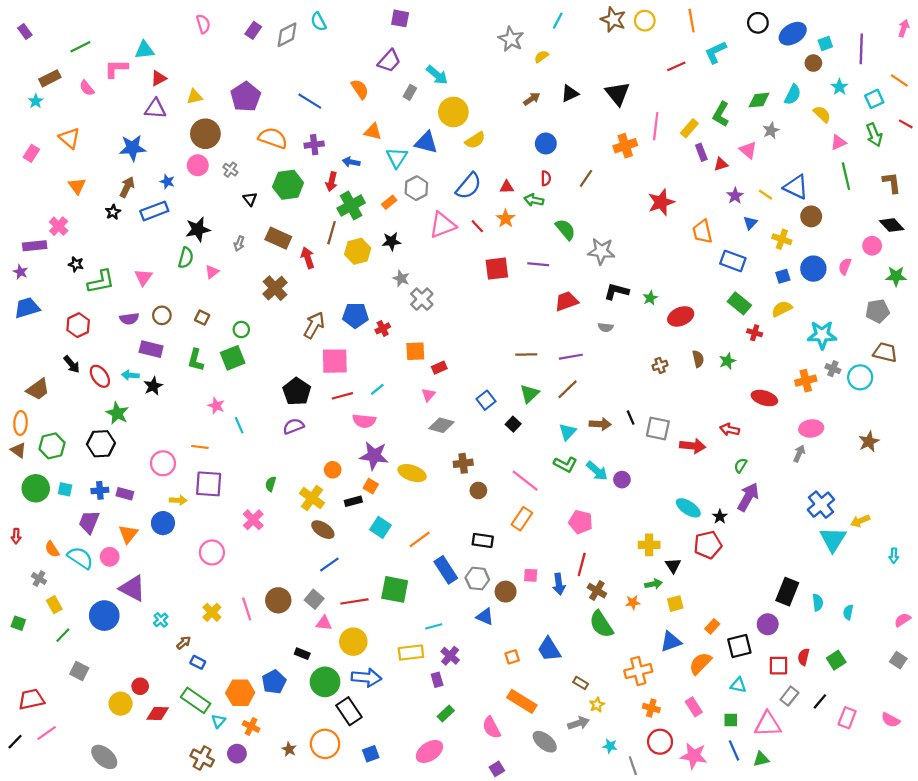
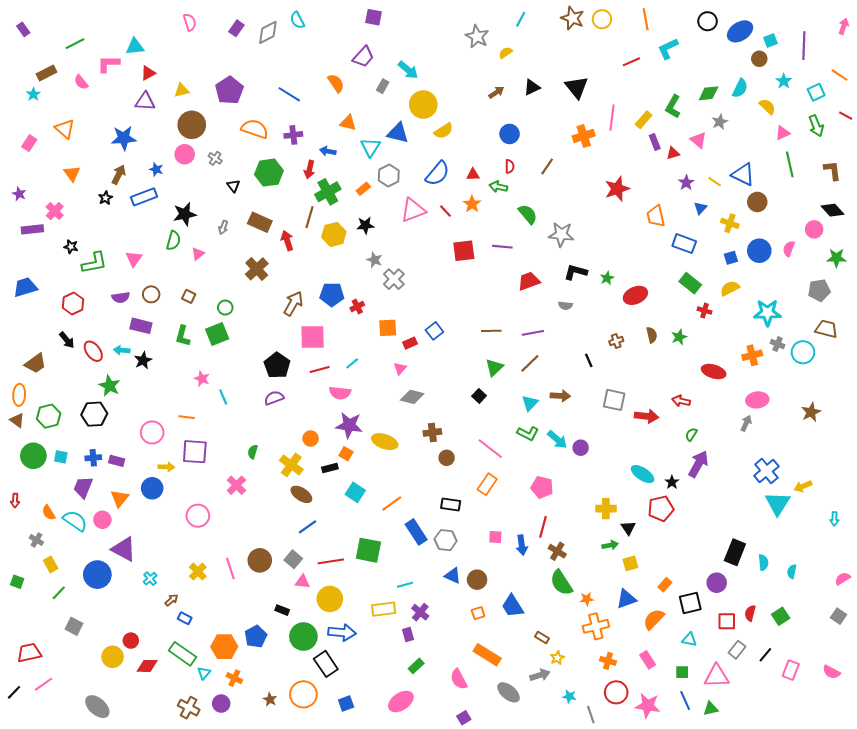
purple star: (21, 272) -> (19, 194), moved
blue square: (486, 400) -> (434, 331), moved
black line: (631, 418) -> (589, 360), moved
brown circle: (506, 592) -> (477, 580), moved
orange star: (633, 602) -> (587, 599), moved

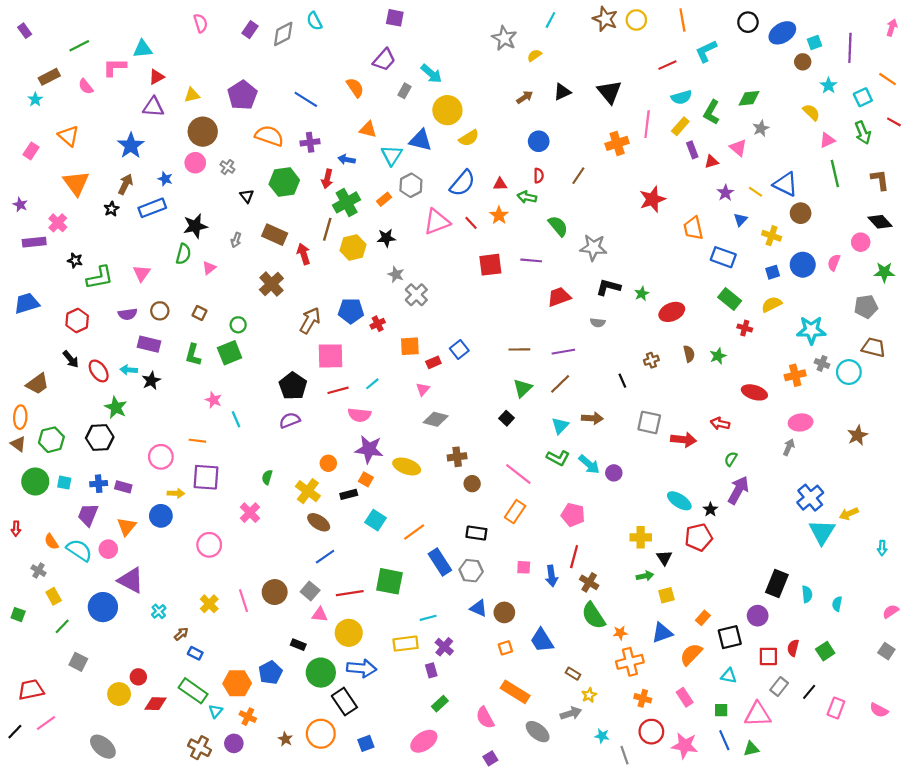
cyan semicircle: (740, 88) -> (681, 97), moved, turned 48
blue star: (124, 138) -> (131, 146), turned -30
orange triangle: (72, 174) -> (76, 183), size x1.5

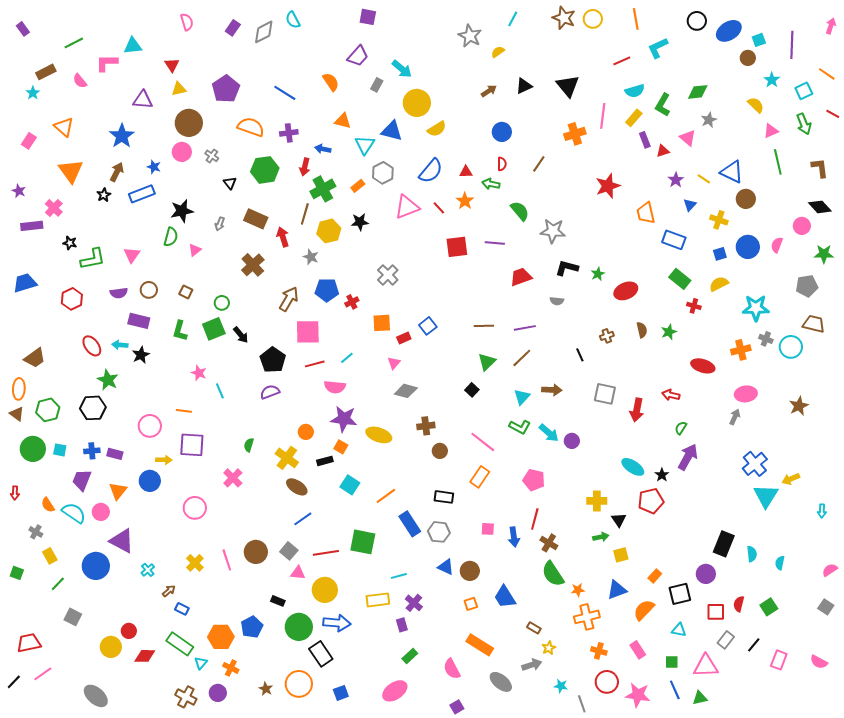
red triangle: (157, 77) -> (172, 65), moved, turned -35
gray star: (396, 274) -> (311, 257), moved
black arrow: (71, 359) -> (241, 335), moved
red arrow: (684, 440) -> (637, 410), turned 95

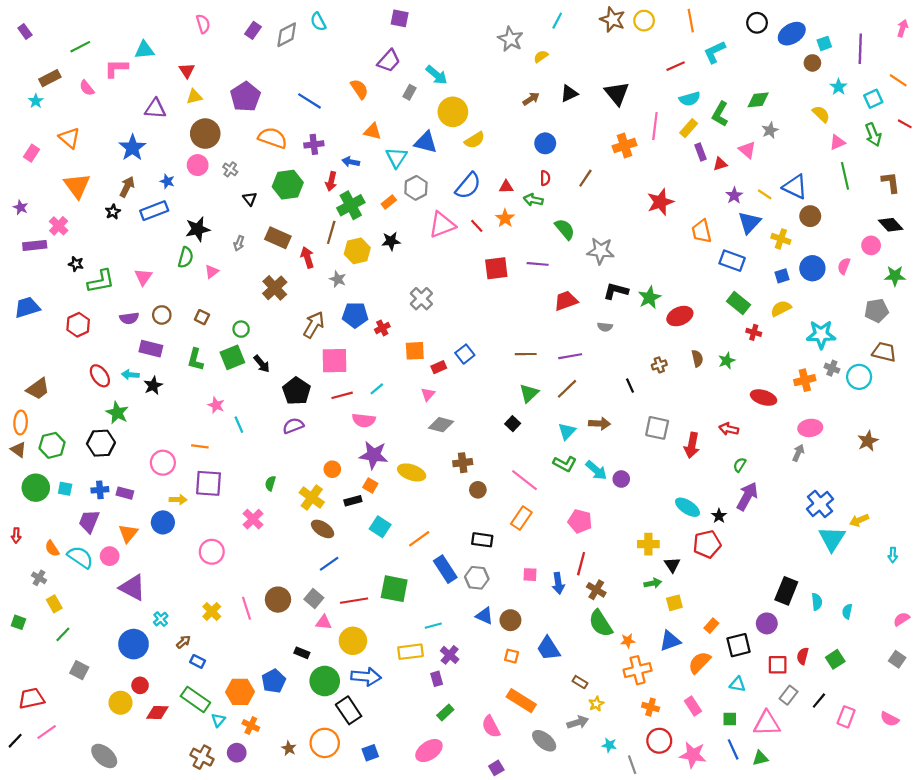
blue triangle: (690, 205) -> (749, 223), size x1.6
green star: (598, 274) -> (649, 298), size x1.5
blue circle: (96, 566) -> (134, 644), moved
orange square: (471, 604) -> (512, 656), turned 32

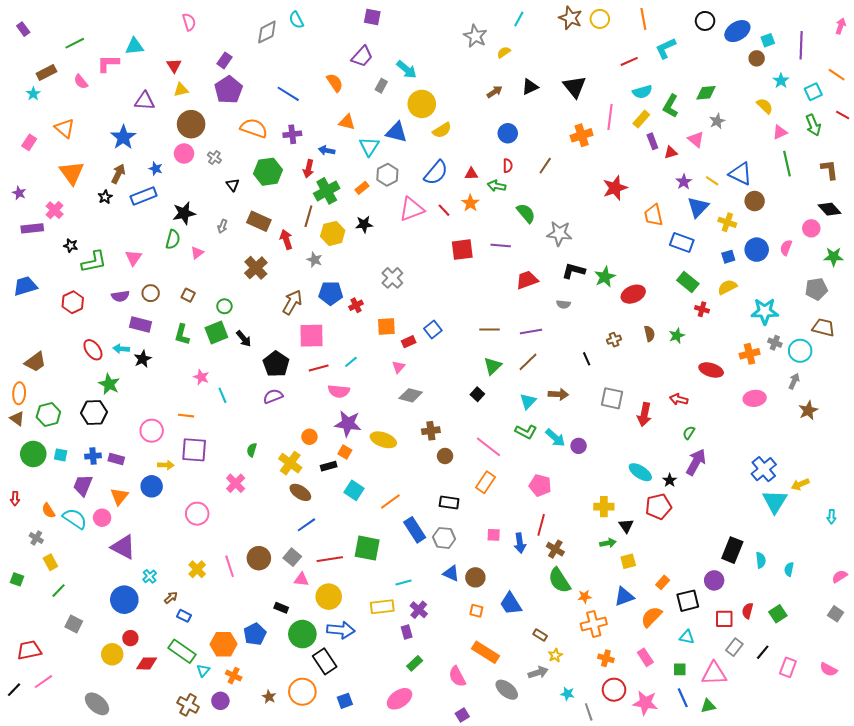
purple rectangle: (253, 30) -> (224, 60), moved
gray arrow: (798, 453) -> (794, 381), moved

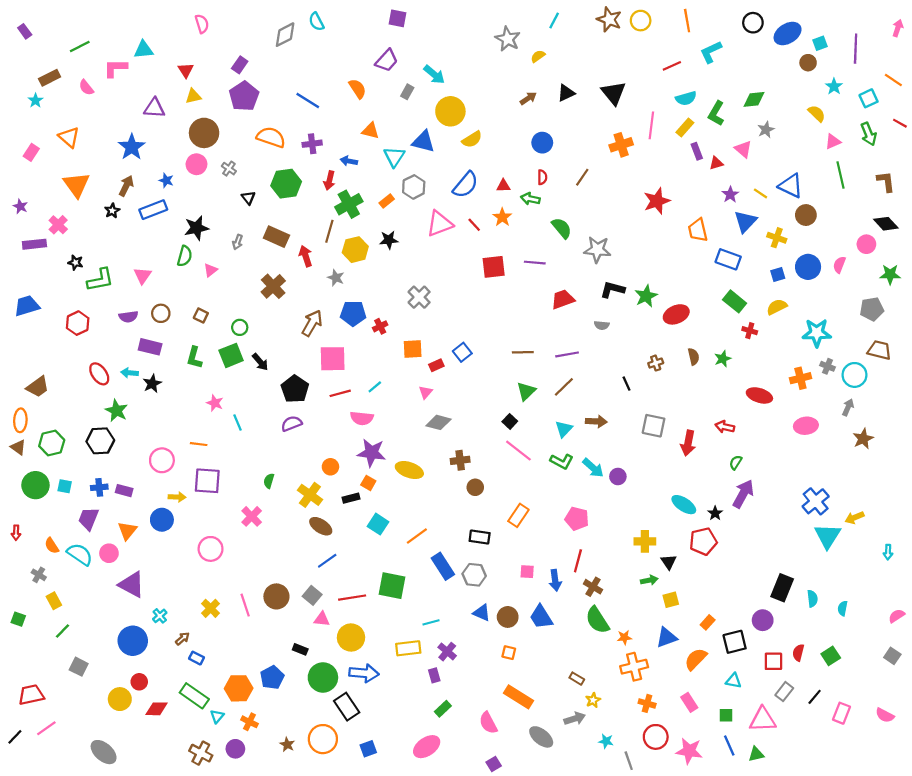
pink line: (489, 447) -> (518, 451), moved
blue trapezoid: (511, 604) -> (541, 617), moved

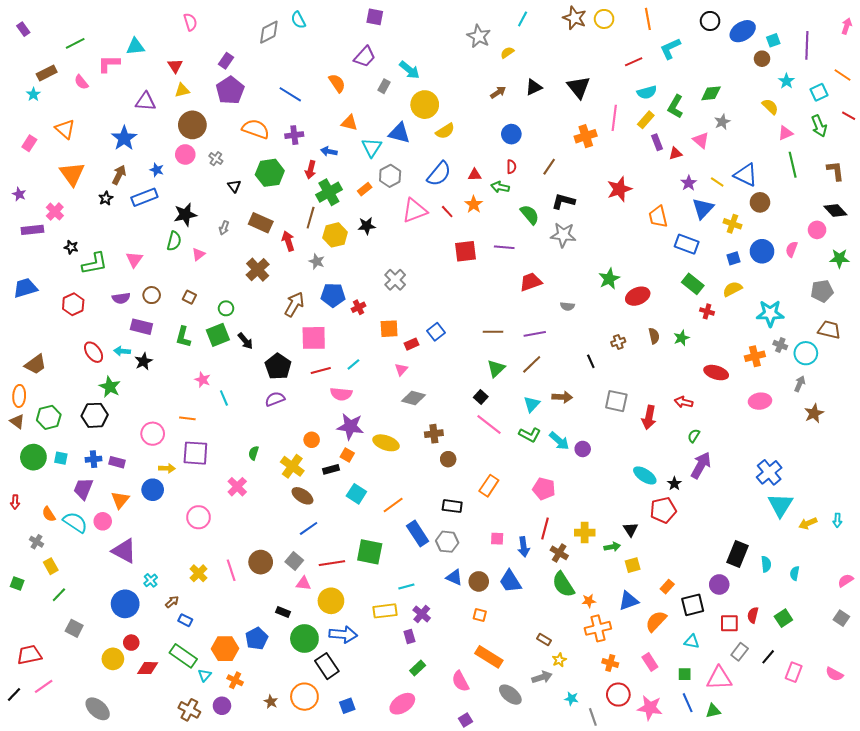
black L-shape: (612, 290) -> (563, 201), moved
yellow arrow: (855, 518) -> (808, 523), moved
yellow cross: (645, 541) -> (585, 533), moved

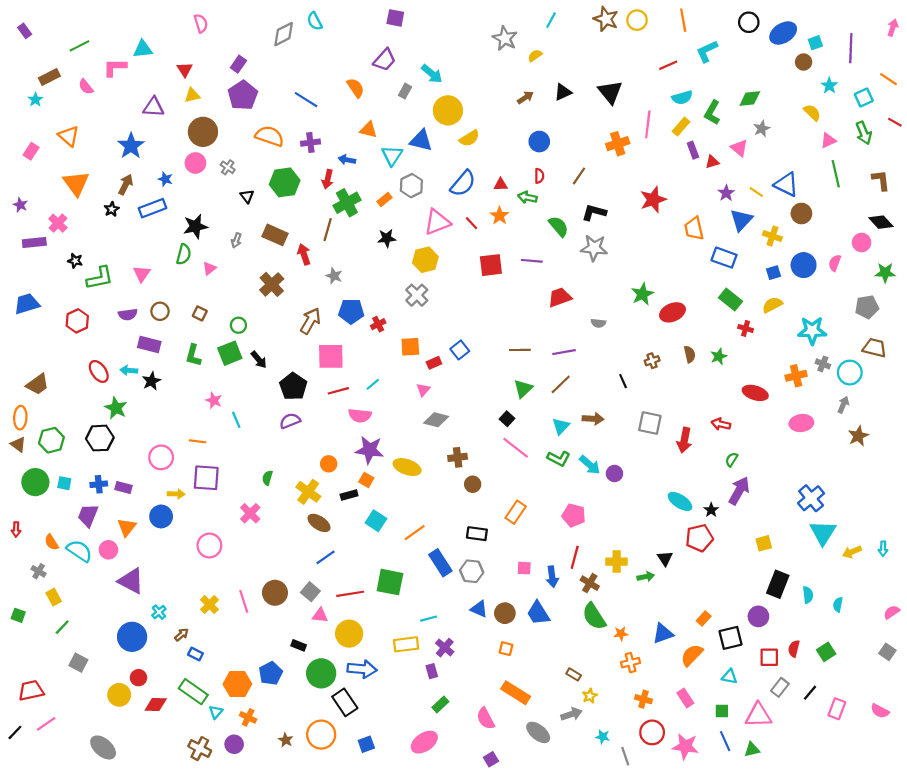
yellow hexagon: (335, 235) -> (425, 260), moved
yellow square: (633, 565) -> (764, 543), moved
orange cross: (598, 628) -> (631, 663), size x0.7

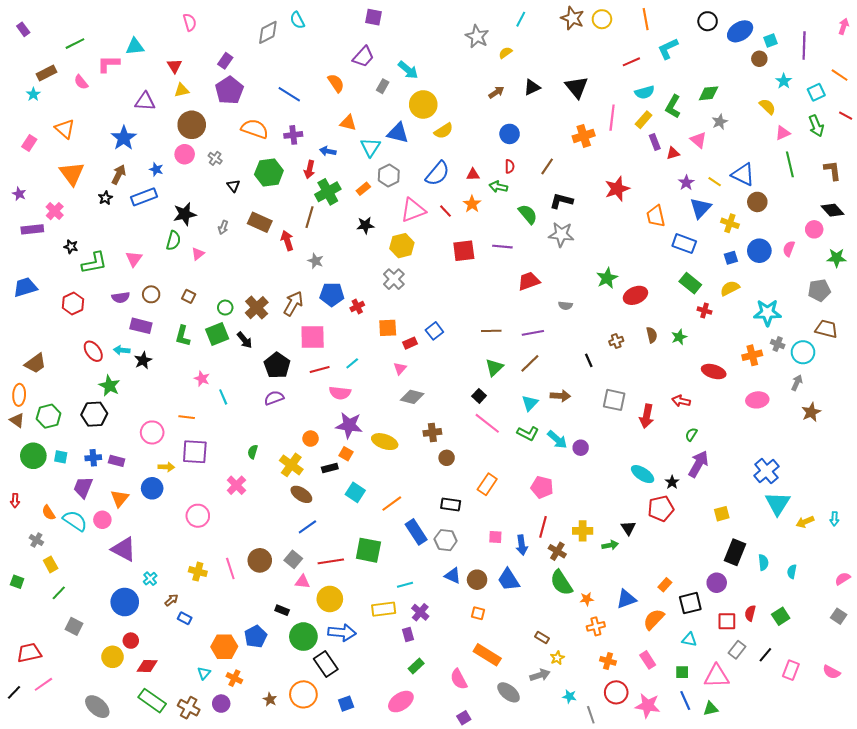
brown cross: (272, 284) -> (257, 308), moved
yellow cross: (209, 605) -> (198, 572), turned -30
green rectangle: (193, 692) -> (152, 701), moved

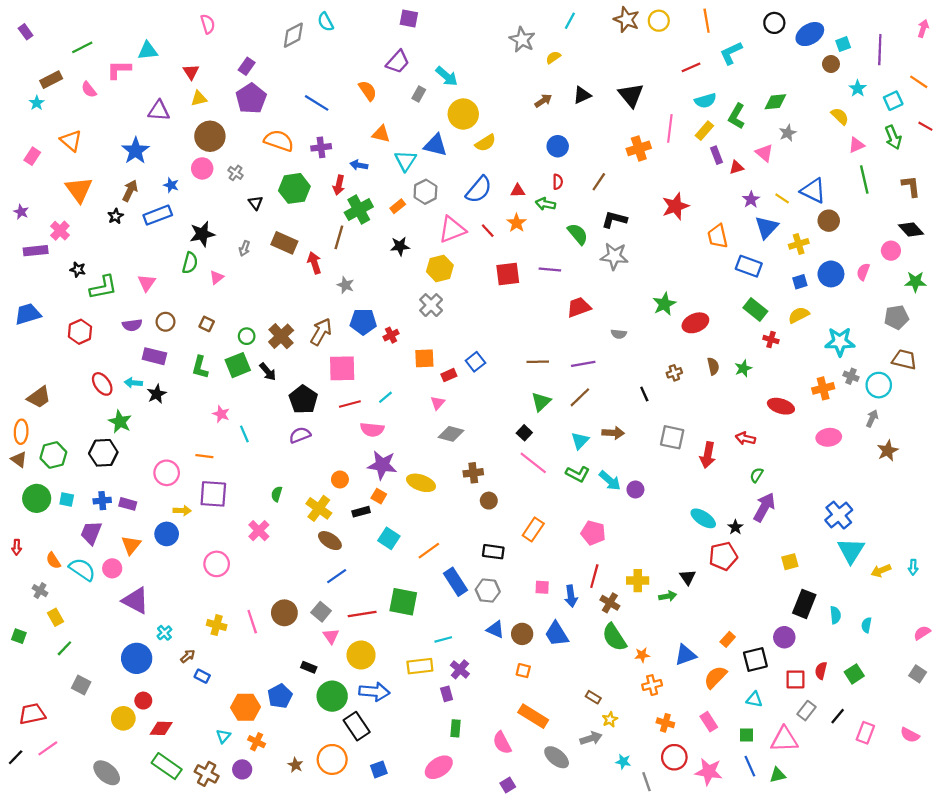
yellow cross: (730, 223) -> (799, 244), turned -36
pink triangle: (302, 582) -> (331, 636), turned 49
green rectangle: (416, 666) -> (455, 728), turned -42

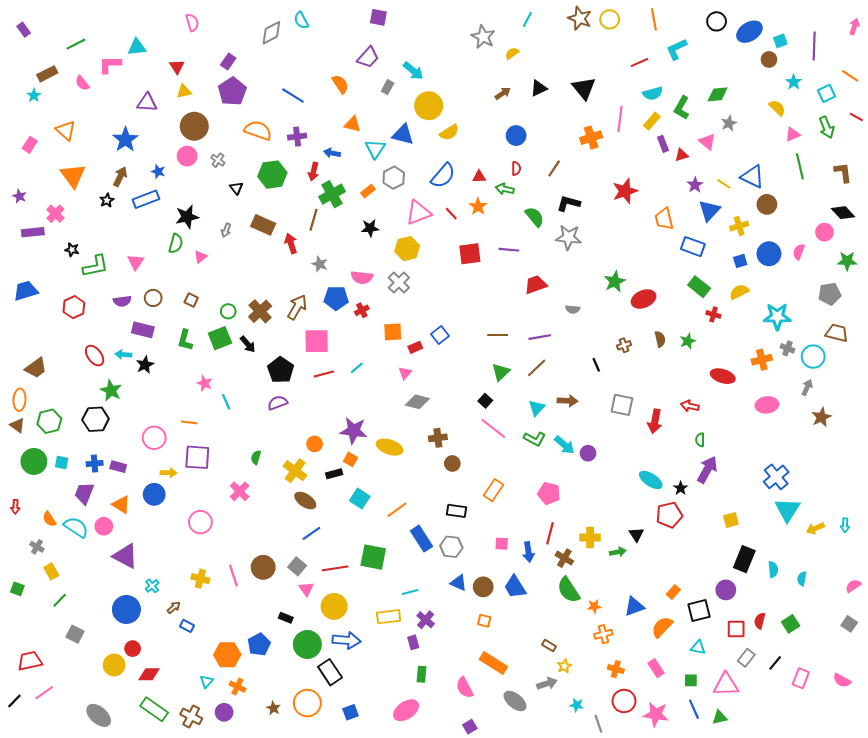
pink semicircle: (372, 430) -> (362, 277), moved
green semicircle: (757, 475) -> (700, 440), turned -32
orange triangle: (131, 545) -> (121, 505), turned -36

